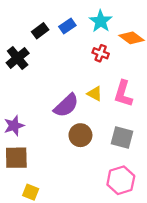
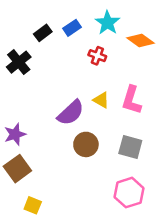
red cross: (101, 53) -> (97, 56), moved
brown square: (16, 158) -> (17, 169), turned -35

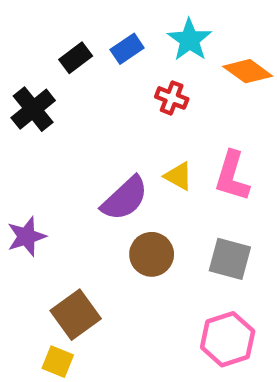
brown square: (17, 169) -> (76, 315), moved

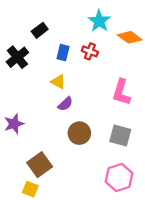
blue rectangle: (127, 49) -> (63, 53), moved, turned -42
yellow triangle: (178, 176) -> (58, 82), moved
purple semicircle: (125, 198) -> (65, 104), size x0.6

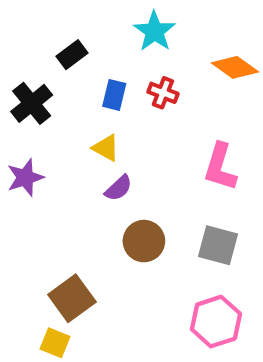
cyan star: (99, 21) -> (155, 31), moved
purple star: (14, 124) -> (25, 178), moved

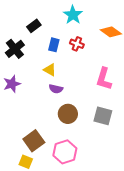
purple semicircle: (118, 188) -> (56, 89), turned 56
pink hexagon: (216, 322) -> (65, 152), moved

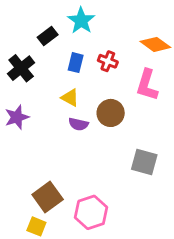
cyan star: (73, 15) -> (81, 21), moved
pink L-shape: (104, 79) -> (147, 85), moved
brown circle: (68, 114) -> (111, 113), moved

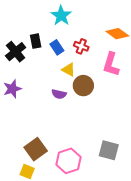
black rectangle: (48, 36) -> (36, 41), moved, turned -64
blue rectangle: (76, 63) -> (57, 47), turned -48
yellow triangle: (70, 98) -> (69, 70), moved
gray square: (144, 162) -> (109, 150), moved

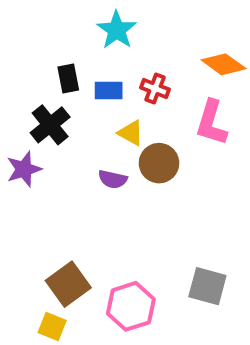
blue rectangle: (57, 47) -> (109, 91), turned -56
black cross: (16, 52) -> (50, 125), moved

